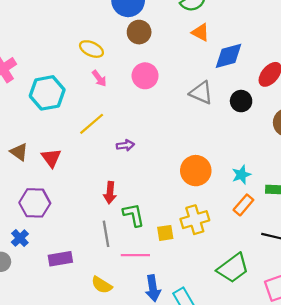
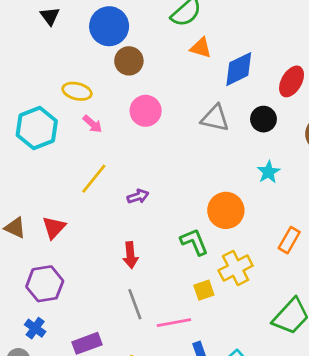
cyan hexagon: (47, 93) -> (37, 128), moved
red triangle: (51, 158) -> (54, 227), turned 30
cyan star: (241, 175) -> (269, 172), moved
green L-shape: (134, 215) -> (194, 242), moved

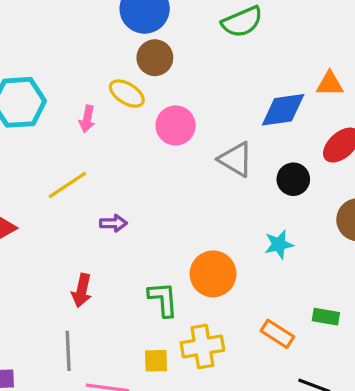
orange triangle: (201, 48) -> (330, 84), moved, turned -35
yellow ellipse: (77, 91) -> (127, 94), moved
pink circle: (146, 111) -> (176, 125), moved
pink arrow: (92, 124) -> (87, 119), turned 42
orange rectangle: (289, 240) -> (277, 334), turned 75

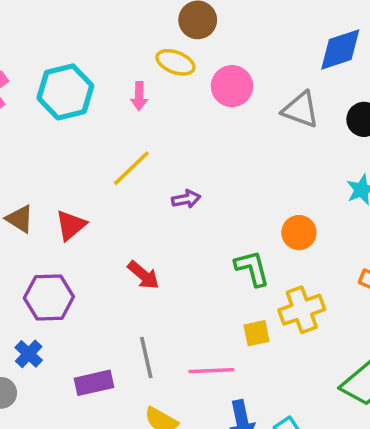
orange circle: (213, 274) -> (299, 233), size x0.7
red arrow: (82, 291) -> (143, 275), moved, turned -52
gray line: (68, 351) -> (146, 358), moved

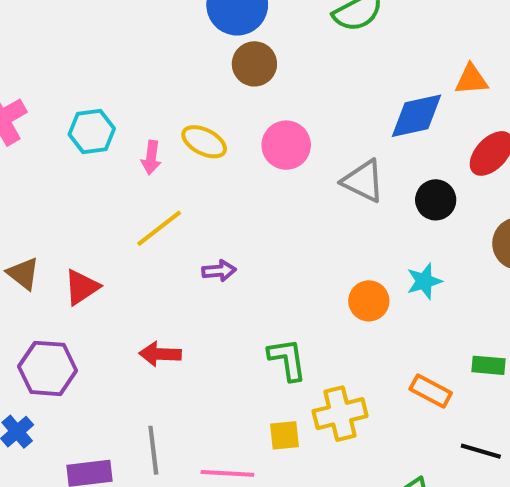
yellow ellipse: (175, 62) -> (204, 142), moved
cyan hexagon: (65, 92) -> (92, 132), size x0.7
pink arrow: (139, 96) -> (151, 158), moved
orange circle: (299, 233) -> (369, 301), moved
red arrow: (143, 275) -> (160, 354), turned 136

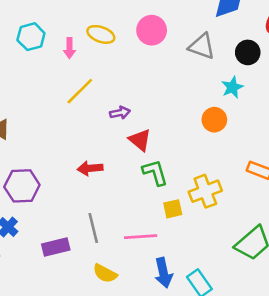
cyan star: (424, 281) -> (232, 87), moved
red triangle: (82, 287) -> (140, 140), moved, turned -40
green L-shape: (287, 359) -> (155, 173), moved

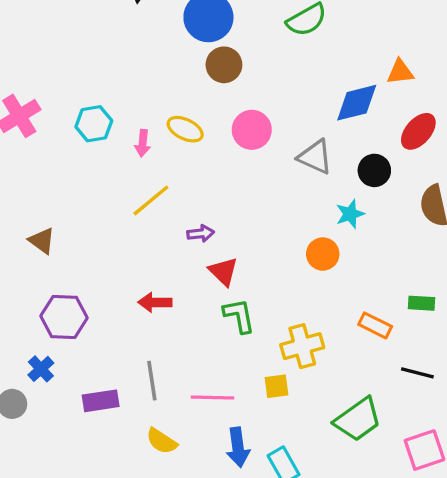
yellow square: (173, 209) -> (277, 386), moved

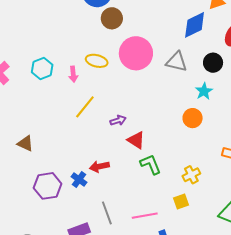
pink circle: (252, 130) -> (136, 53), size x1.4
yellow cross: (302, 346) -> (191, 175), size x0.7
blue cross: (41, 369) -> (79, 179), moved

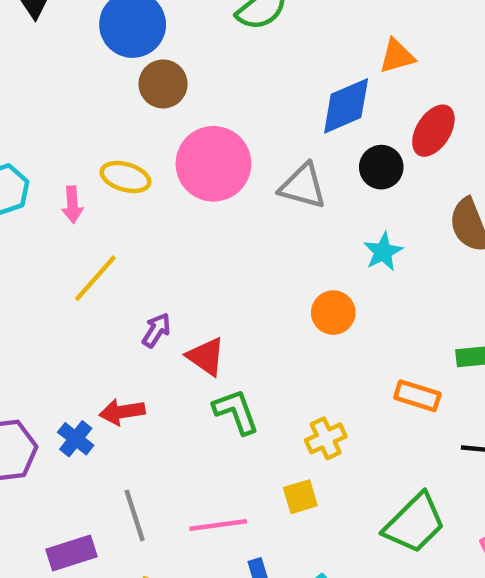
black circle: (213, 63) -> (381, 167), moved
cyan star: (204, 91) -> (383, 252), moved
purple arrow: (118, 120) -> (156, 330), moved, turned -42

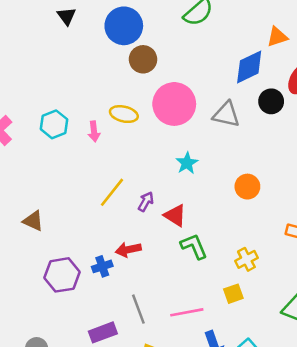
cyan star: (383, 252) -> (187, 163), moved
yellow line: (95, 278) -> (112, 192), moved
blue cross: (76, 439) -> (102, 266), turned 36

